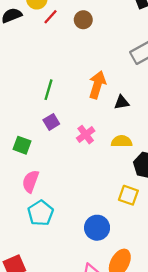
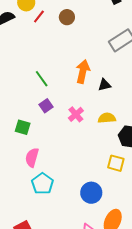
green line: (48, 90) -> (42, 79), turned -48

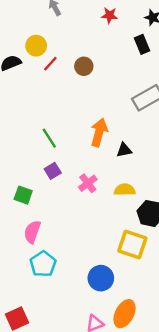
yellow square: (116, 163) -> (132, 245), size x1.4

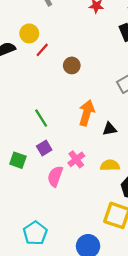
brown circle: (84, 66) -> (72, 65), moved
green square: (23, 195) -> (18, 160), moved
pink semicircle: (32, 232) -> (55, 176), moved

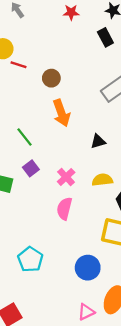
red line: (42, 50) -> (18, 65), turned 72
orange arrow: (87, 113) -> (61, 113), moved, turned 150
pink semicircle: (55, 176) -> (64, 209), moved

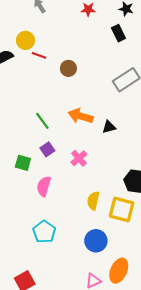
orange arrow: (61, 113) -> (81, 116), moved, turned 125
yellow semicircle: (102, 180) -> (93, 201), moved, turned -72
pink semicircle: (64, 209) -> (44, 186), moved

